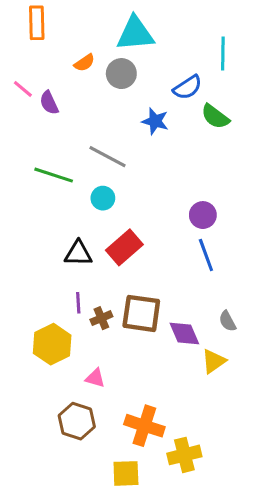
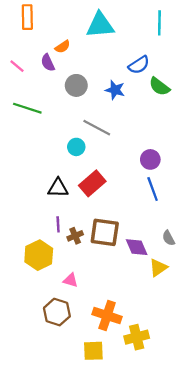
cyan line: (223, 54) -> (159, 23), moved
gray circle: (121, 74) -> (76, 85), moved
purple semicircle: (49, 103) -> (48, 63), moved
gray line: (107, 157) -> (97, 128), moved
green line: (54, 175) -> (27, 108), moved

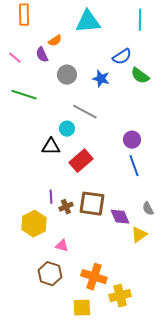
black triangle: (58, 188) -> (51, 147), moved

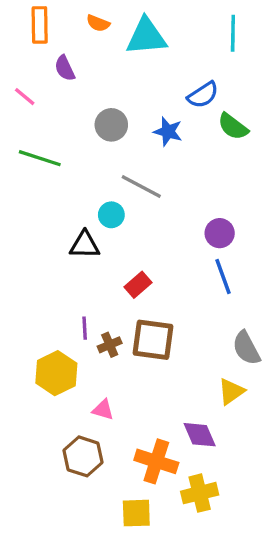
orange semicircle: (55, 41) -> (98, 23), moved, turned 56
purple semicircle: (42, 55) -> (65, 68), moved
red rectangle: (81, 161) -> (138, 285), moved, size x0.7
gray semicircle: (148, 209) -> (246, 348), size x1.5
purple diamond: (120, 217) -> (200, 435), moved

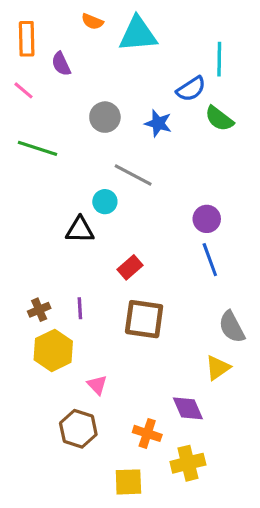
orange rectangle: (40, 25) -> (27, 39), moved
cyan line: (233, 33) -> (219, 59), moved
brown cross: (110, 345) -> (39, 310), moved
pink triangle: (103, 410) -> (97, 385), turned 30
orange cross: (156, 461) -> (147, 433), size x0.7

